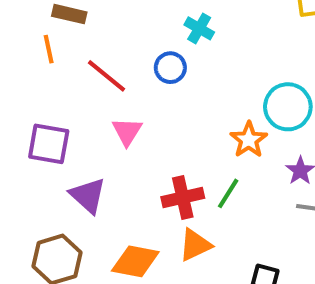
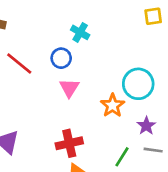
pink triangle: (127, 132) -> (69, 88), moved
green line: (228, 193) -> (122, 157), moved

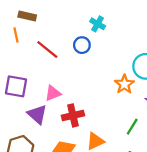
pink triangle: (69, 88) -> (53, 93), moved, turned 36
red cross: (69, 143) -> (73, 115), moved

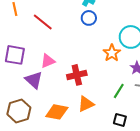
blue circle: (82, 45) -> (89, 18), moved
red cross: (73, 115) -> (77, 75), moved

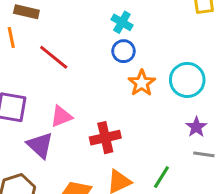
orange star: (112, 53) -> (142, 83), moved
green line: (119, 91) -> (161, 177), moved

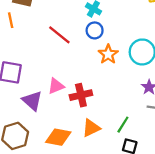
red line: (54, 57) -> (59, 35), moved
pink triangle: (61, 116) -> (56, 86), moved

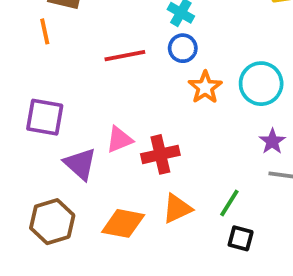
red line: (59, 35) -> (125, 56), turned -50

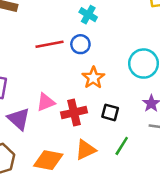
blue circle: (183, 48) -> (80, 44), moved
orange star: (205, 87) -> (93, 78), moved
black square: (241, 238) -> (110, 112), moved

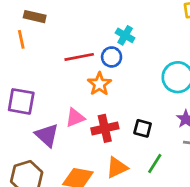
cyan cross: (88, 15) -> (125, 35), moved
orange star: (93, 78) -> (99, 84), moved

